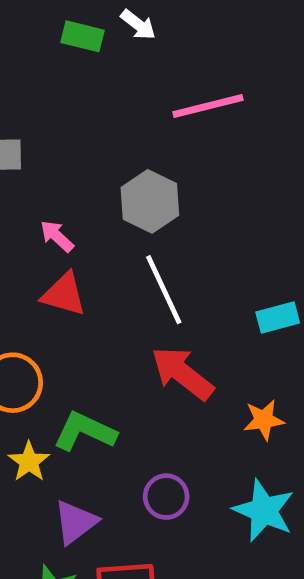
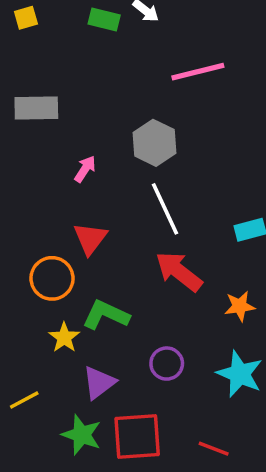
pink arrow: (57, 236) -> (85, 169), turned 80
red triangle: (64, 294) -> (90, 238), moved, turned 51

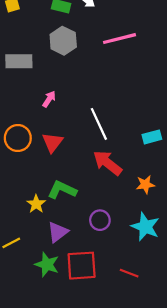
gray hexagon: (155, 143) -> (63, 41), moved
orange circle: (52, 278) -> (18, 138), moved

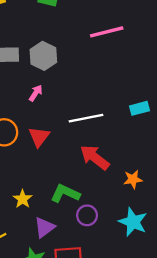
gray hexagon: (63, 41) -> (43, 56), moved
white line: (99, 124) -> (86, 118), turned -76
cyan rectangle: (152, 137) -> (139, 108), moved
green L-shape: (62, 190) -> (65, 194), moved

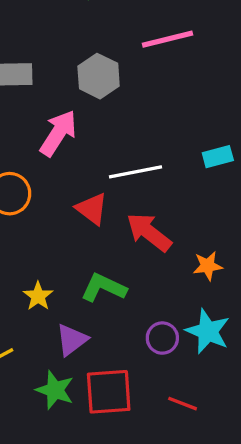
gray hexagon: (43, 56) -> (99, 76), moved
pink arrow: (36, 93) -> (58, 133), size x1.8
red triangle: (39, 137) -> (92, 209), moved, turned -30
purple circle: (87, 215) -> (162, 338), moved

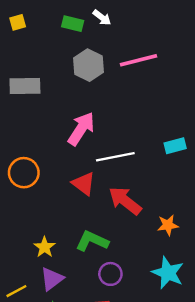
gray hexagon: (99, 76) -> (88, 65), moved
pink arrow: (58, 133) -> (81, 129), moved
purple circle: (162, 338) -> (110, 274), moved
purple triangle: (72, 340) -> (52, 279), moved

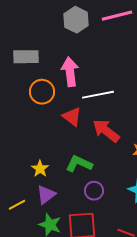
gray rectangle: (25, 86) -> (26, 57), moved
pink arrow: (81, 129) -> (70, 72), turned -40
orange circle: (24, 173) -> (42, 92), moved

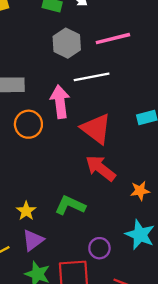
white line: (98, 95) -> (92, 77), moved
red triangle: (72, 117) -> (96, 129), moved, size x1.4
purple circle: (94, 191) -> (99, 248), moved

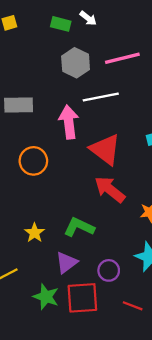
orange circle: (28, 124) -> (33, 161), moved
purple triangle: (33, 240) -> (66, 262), moved

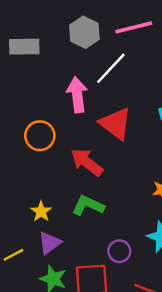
white line: (101, 97) -> (111, 68), turned -36
gray rectangle: (19, 105) -> (24, 47), moved
red arrow: (110, 189) -> (87, 162), moved
purple triangle: (66, 262) -> (49, 243), moved

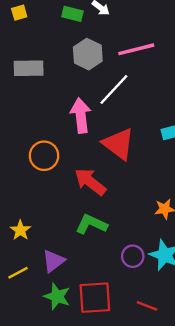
yellow star: (41, 212) -> (20, 230), moved
purple circle: (119, 251) -> (133, 256), moved

